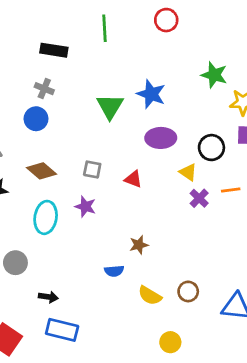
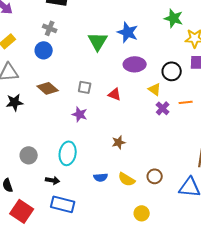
cyan ellipse: (46, 217) -> (68, 153), moved
blue semicircle: (114, 271) -> (101, 177), moved

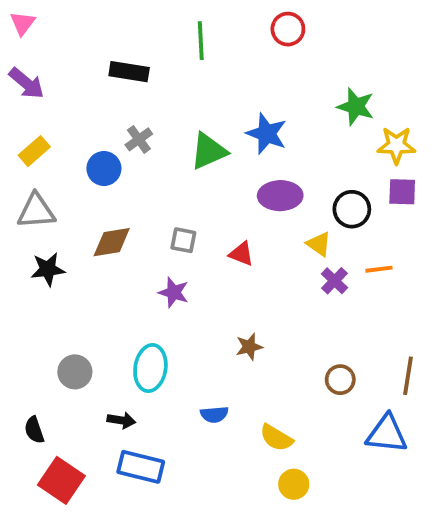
gray cross: (50, 28) -> (139, 139), moved, turned 32
green triangle: (98, 41) -> (209, 151), turned 35
brown diamond: (48, 88) -> (112, 242), turned -50
brown circle: (155, 176) -> (340, 380), moved
yellow semicircle: (127, 179) -> (276, 438), moved

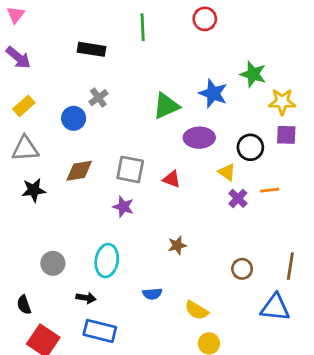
blue star: (267, 134) -> (213, 93), moved
green triangle: (209, 151) -> (166, 106), moved
gray square: (183, 240) -> (130, 169), size x1.5

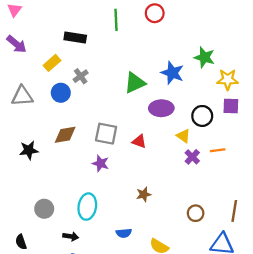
red circle: (205, 19) -> (155, 13), moved
yellow rectangle: (24, 106) -> (52, 63), moved
gray triangle: (25, 149) -> (22, 96), moved

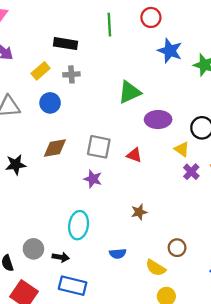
blue star: (172, 73) -> (170, 51), moved
gray cross: (81, 76) -> (71, 74), moved, turned 32
gray circle: (44, 209) -> (33, 249), moved
brown circle: (196, 213) -> (177, 248), moved

